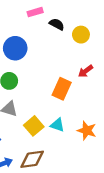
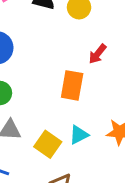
cyan triangle: (57, 125) -> (79, 135), turned -32

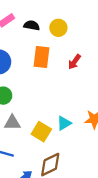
orange rectangle: (72, 85) -> (41, 57), moved

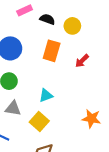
cyan triangle: (64, 123) -> (46, 95), moved

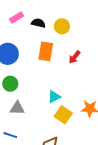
cyan triangle: (46, 95) -> (54, 97), moved
yellow square: (39, 122) -> (63, 115), moved

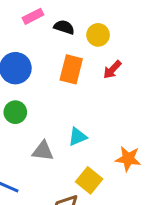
red arrow: (75, 57) -> (112, 70), moved
gray triangle: (17, 108) -> (43, 151), moved
yellow square: (63, 115) -> (89, 180), moved

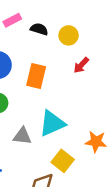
orange rectangle: (71, 69) -> (36, 76), moved
cyan triangle: (78, 137) -> (52, 123), size x1.6

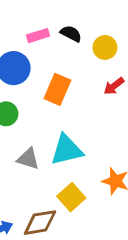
pink rectangle: (12, 20) -> (38, 36), moved

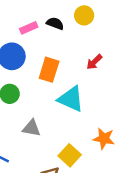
yellow circle: (105, 47) -> (84, 15), moved
cyan triangle: (67, 150) -> (71, 99), moved, turned 44

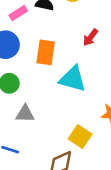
gray triangle: (31, 128) -> (25, 114), moved

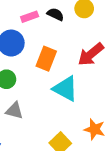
red arrow: (91, 37) -> (91, 54), size x1.6

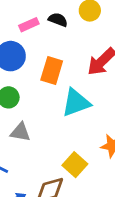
cyan triangle: (65, 89) -> (76, 103), turned -44

